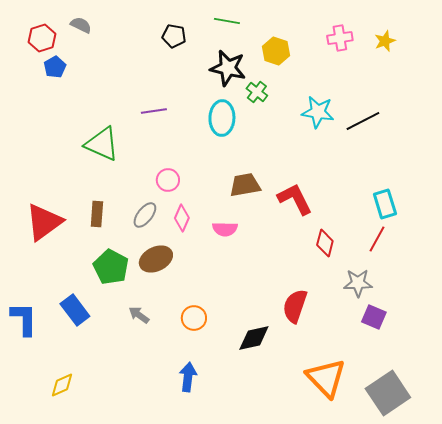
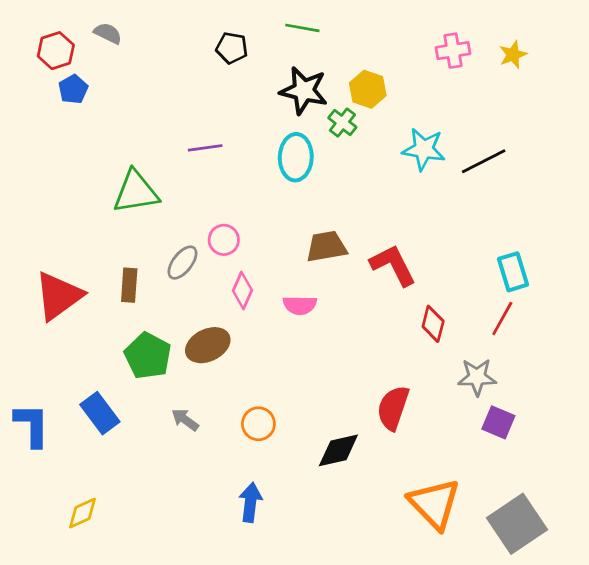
yellow hexagon: (276, 51) -> (368, 89), moved
green triangle: (102, 144) -> (136, 192), turned -33
gray ellipse: (145, 215) -> (182, 263), moved

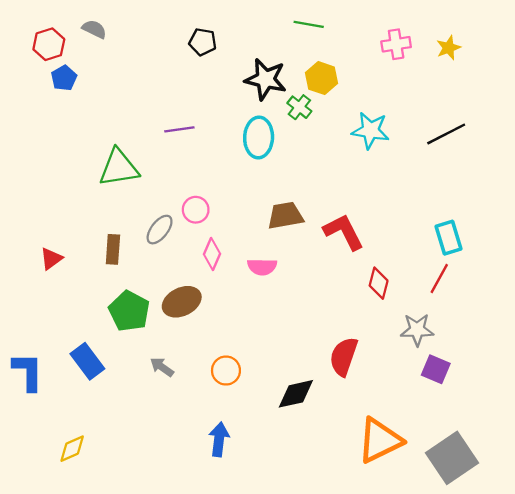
green line: (302, 28) -> (309, 24), moved
black line: (484, 161) -> (446, 134), moved
red triangle: (59, 296) -> (51, 259), size x0.5
orange triangle: (434, 504) -> (380, 440), turned 48

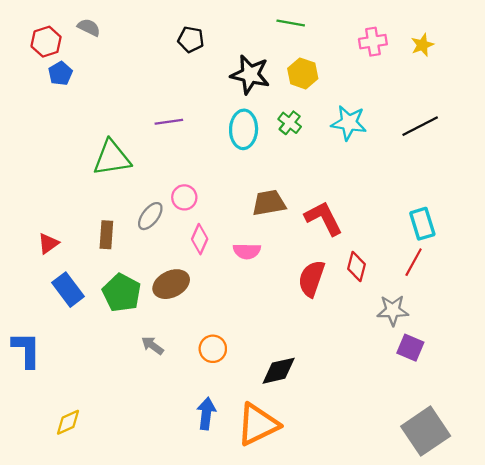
green cross: (299, 107) -> (290, 123), moved
red semicircle: (344, 357) -> (312, 279), moved
blue rectangle: (87, 361) -> (68, 290), moved
orange triangle: (380, 440) -> (258, 424), moved

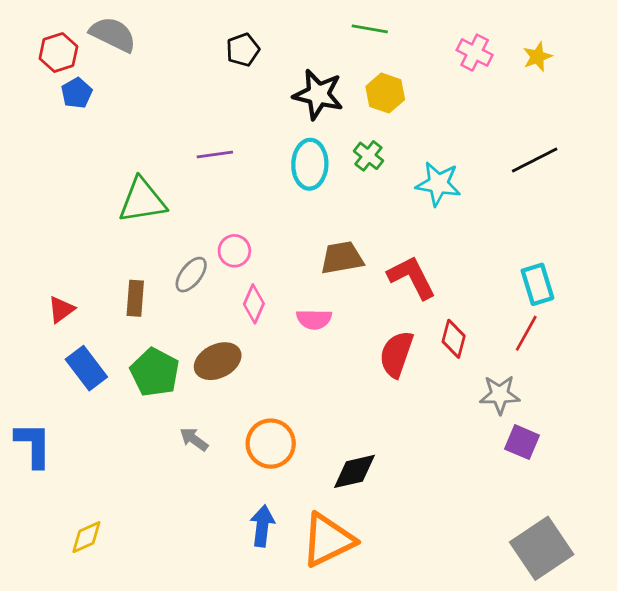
gray semicircle: (89, 27) -> (113, 34), size x1.6
black pentagon: (191, 39) -> (243, 50), turned -30
pink cross: (373, 42) -> (475, 53), turned 36
cyan star: (349, 123) -> (438, 184), moved
orange circle: (213, 349) -> (271, 444), size x1.4

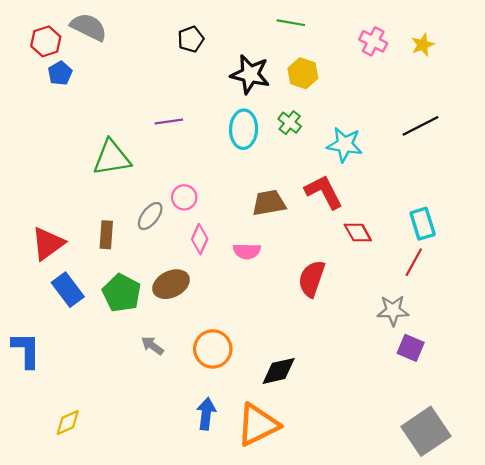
red L-shape: (412, 277) -> (324, 192), moved
red triangle: (61, 309) -> (48, 243), size x1.6
red diamond: (454, 339) -> (358, 232), moved, turned -44

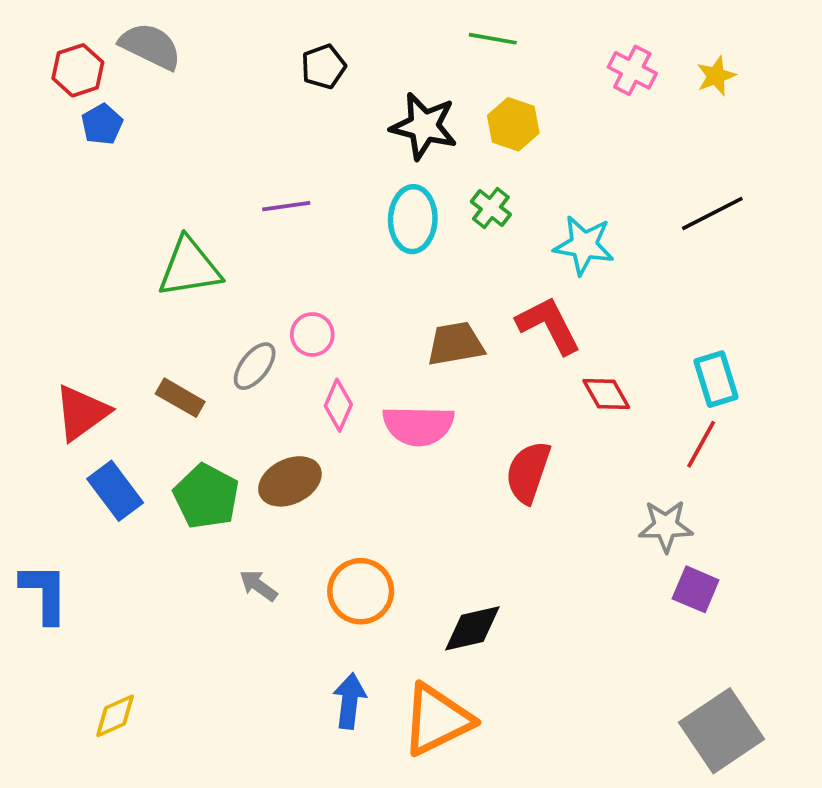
brown rectangle: (106, 235) -> (180, 398), turned -64
pink semicircle: (247, 251) -> (418, 426), size x1.5

